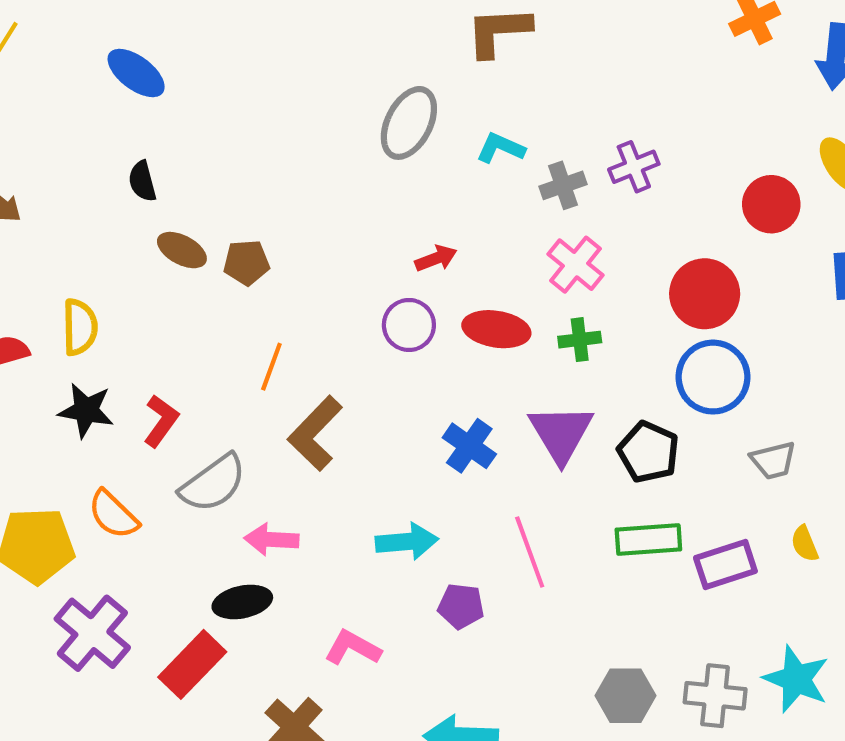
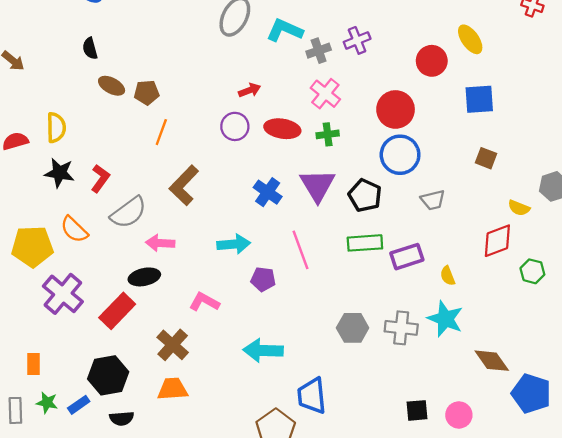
cyan L-shape: (501, 148) -> (285, 30), size x1.4
orange line: (271, 367) -> (161, 132), moved
yellow semicircle: (805, 544) -> (448, 276), moved

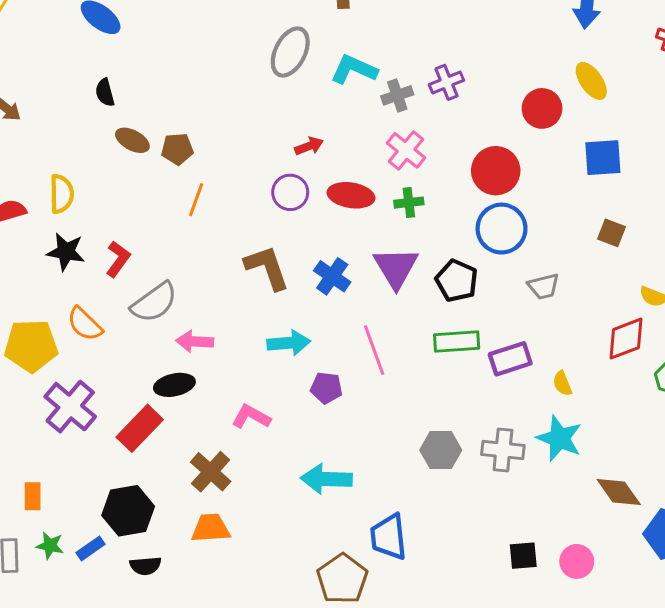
brown L-shape: (184, 185) -> (267, 268), moved, turned 117

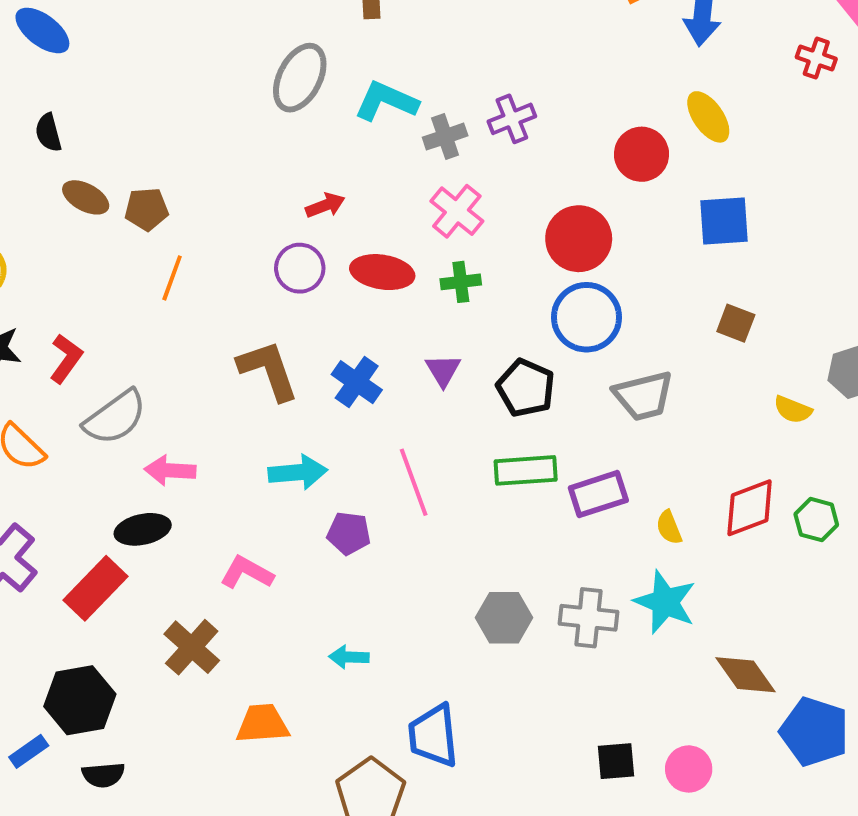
purple triangle: (396, 268) -> (443, 370), size x0.6
gray trapezoid: (543, 286) -> (643, 396), size x1.4
red diamond: (626, 339) -> (750, 508), moved
cyan arrow: (326, 479) -> (349, 657), size x0.6
orange trapezoid: (211, 528) -> (262, 724), moved

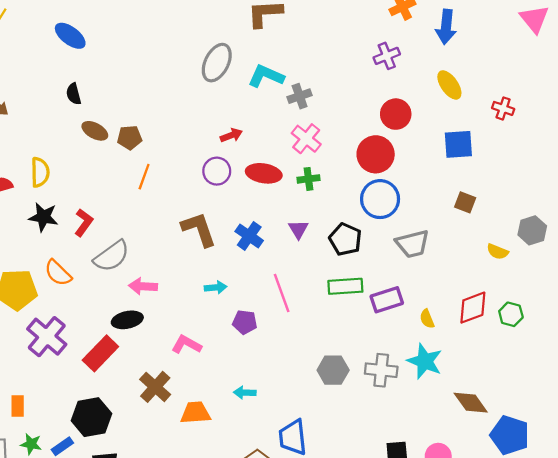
red cross: (816, 58) -> (503, 108), moved
purple cross: (512, 119) -> (387, 56), moved
red circle: (641, 154) -> (396, 114), moved
cyan arrow: (298, 472) -> (216, 287), size x0.7
orange trapezoid: (262, 724) -> (195, 413), moved

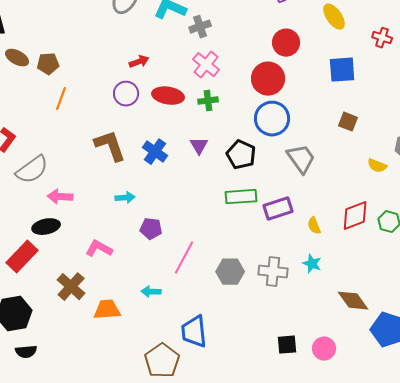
gray trapezoid: (412, 244) -> (301, 159), turned -112
pink line: (282, 293) -> (184, 258), moved, turned 48
cyan star: (425, 361) -> (312, 264), size x0.6

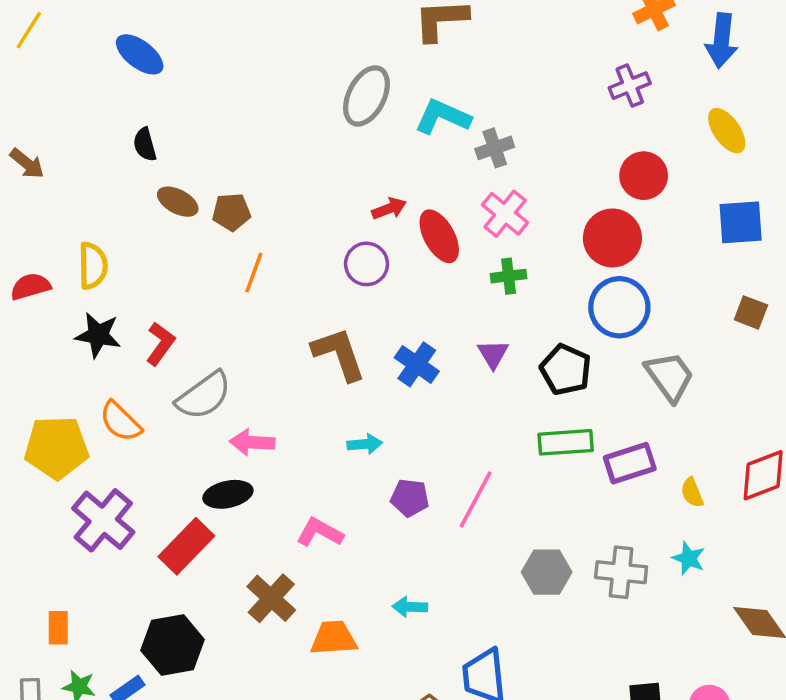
red ellipse: (168, 96) -> (439, 236), moved, turned 52
pink line: (184, 258) -> (476, 499), moved

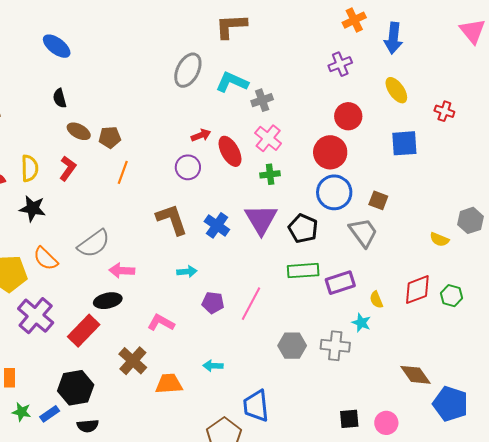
brown square: (751, 312) -> (378, 200), moved
red L-shape: (160, 344) -> (68, 168), moved
purple triangle: (493, 354) -> (261, 219), size x1.8
cyan star: (689, 558) -> (361, 323), moved

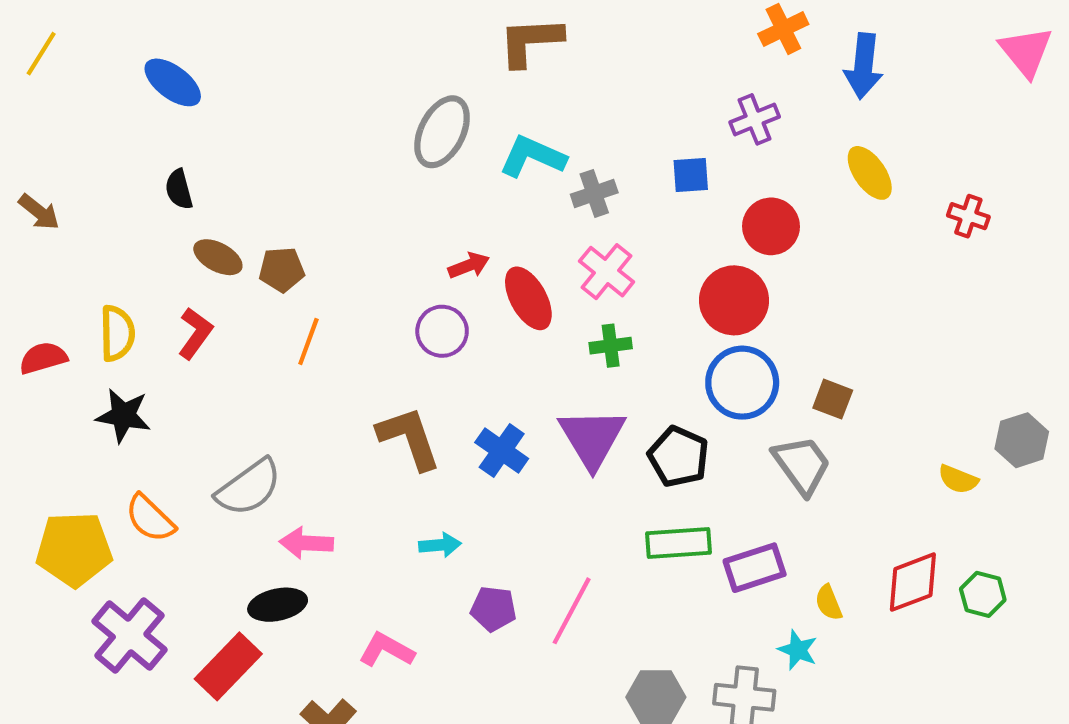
blue square: (404, 143) -> (691, 175), moved, size x0.7

